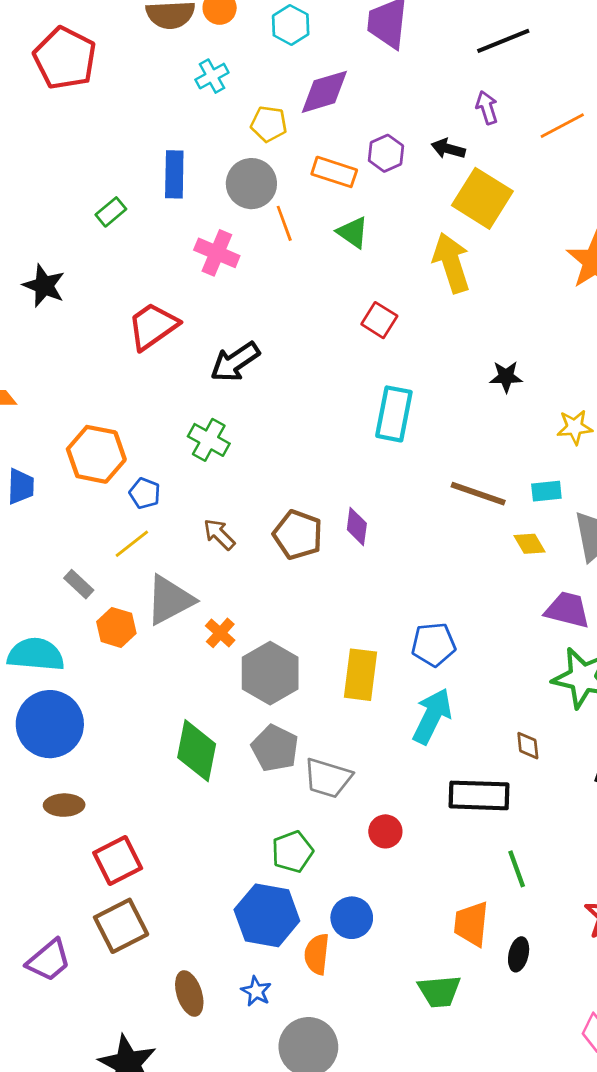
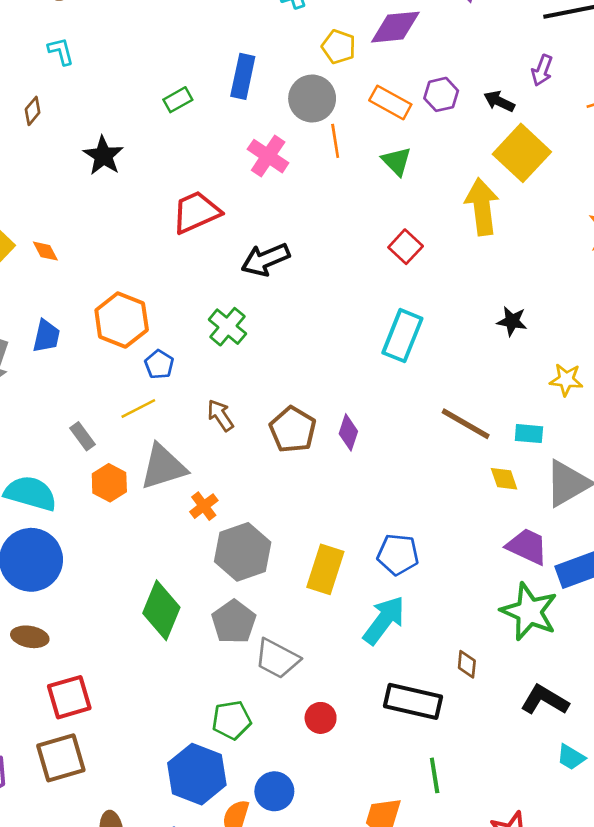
purple arrow: (487, 108) -> (542, 70), turned -152

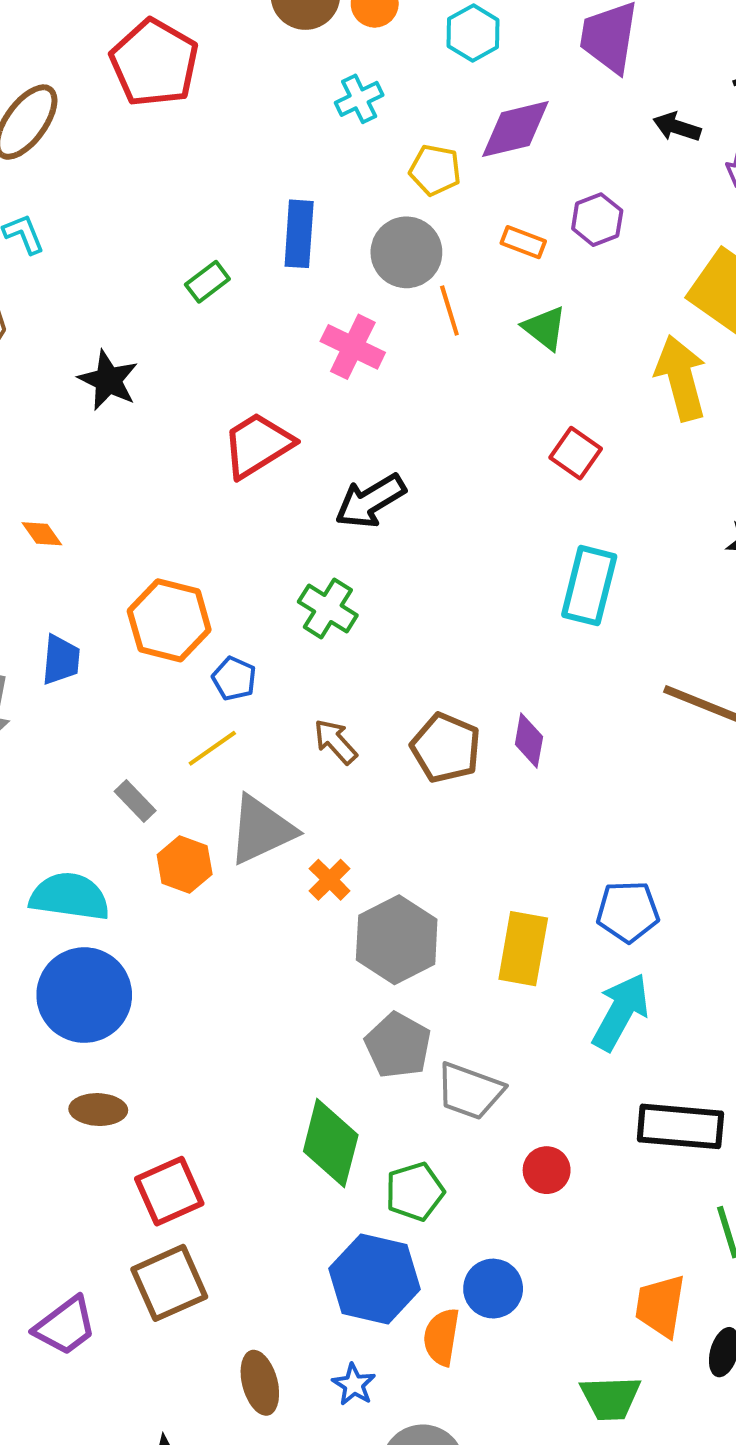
black arrow: (499, 101) -> (677, 127), moved
orange rectangle: (390, 102) -> (523, 242), size x0.7
green diamond: (161, 610) -> (331, 1143), moved

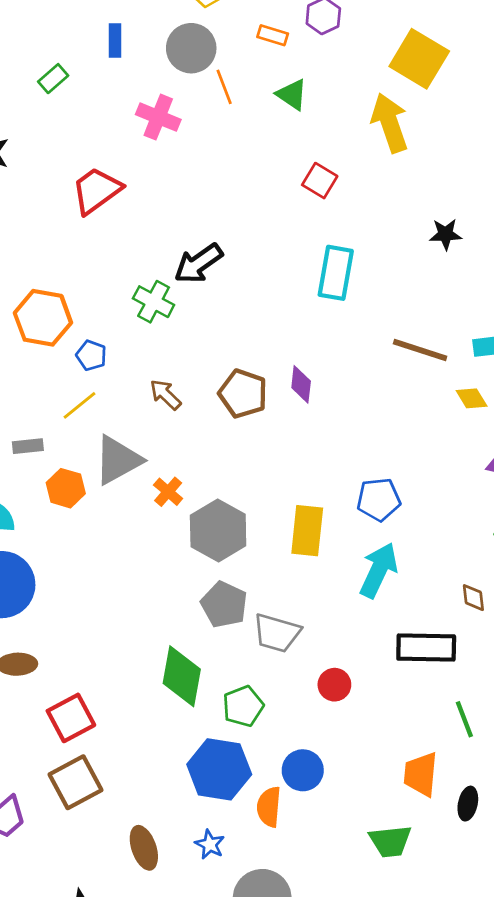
blue rectangle: (299, 234) -> (115, 40), size x0.7
black arrow: (370, 501) -> (198, 263), moved
gray rectangle: (135, 801) -> (28, 446), turned -48

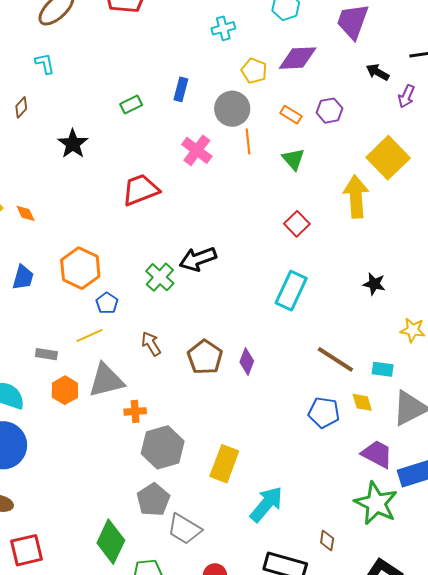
orange cross: (168, 492) -> (135, 411), turned 30
blue pentagon: (379, 499) -> (324, 413), moved

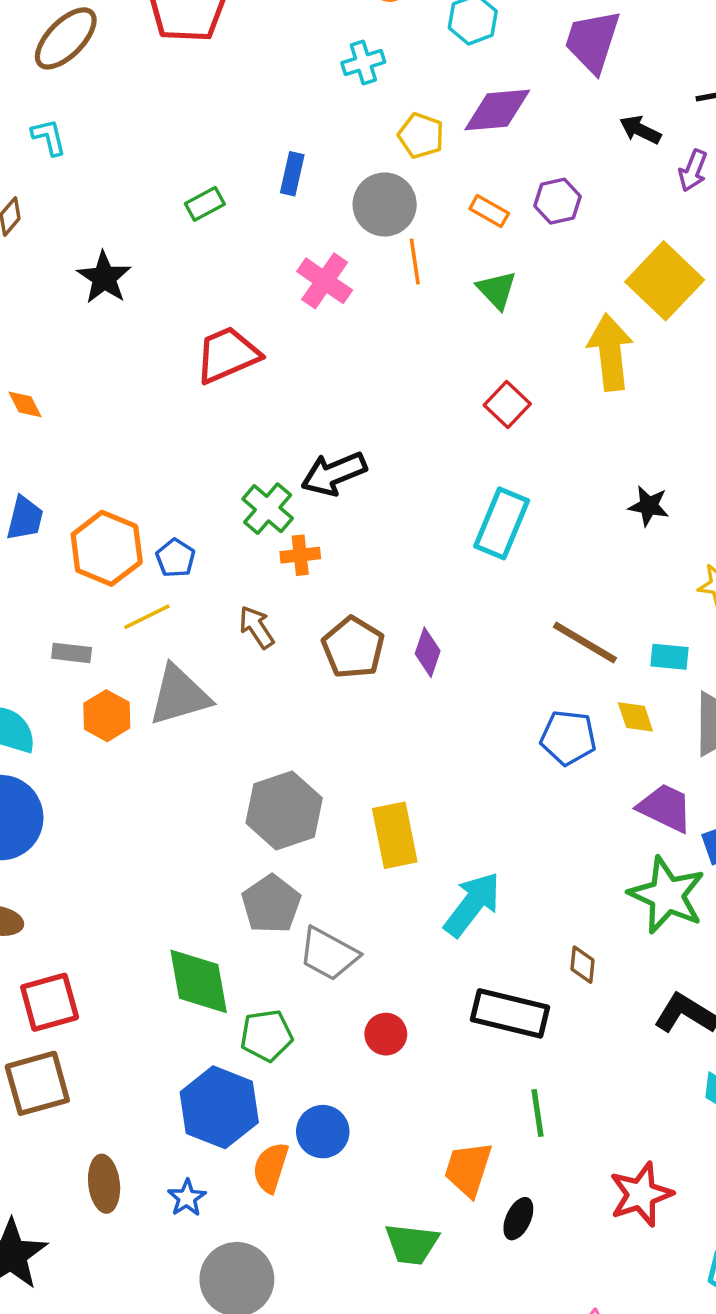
orange hexagon: (80, 268) -> (107, 548), moved
orange cross: (135, 411) -> (300, 555), moved
yellow rectangle: (224, 464) -> (395, 835), turned -30
green diamond: (111, 542) -> (199, 981), turned -33

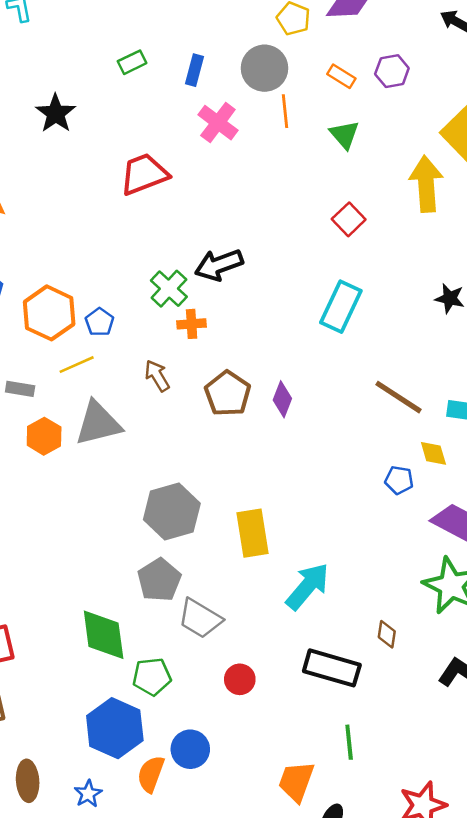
blue rectangle: (292, 174) -> (195, 70), moved
blue pentagon: (568, 738) -> (399, 480), moved, size x0.7

